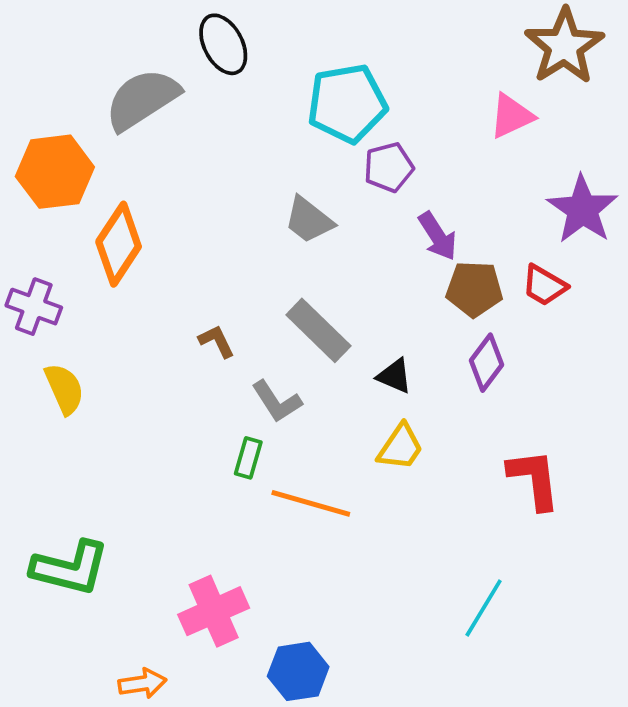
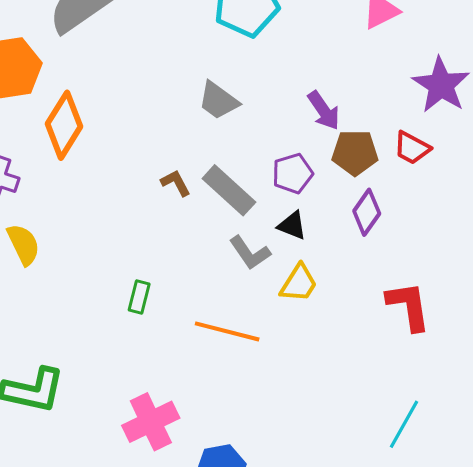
purple pentagon: (389, 167) -> (293, 173), moved
brown L-shape: (217, 341) -> (176, 183), moved
gray L-shape: (277, 401) -> (250, 253), moved
green rectangle: (248, 458) -> (139, 297), moved
cyan line: (484, 608) -> (404, 424), moved

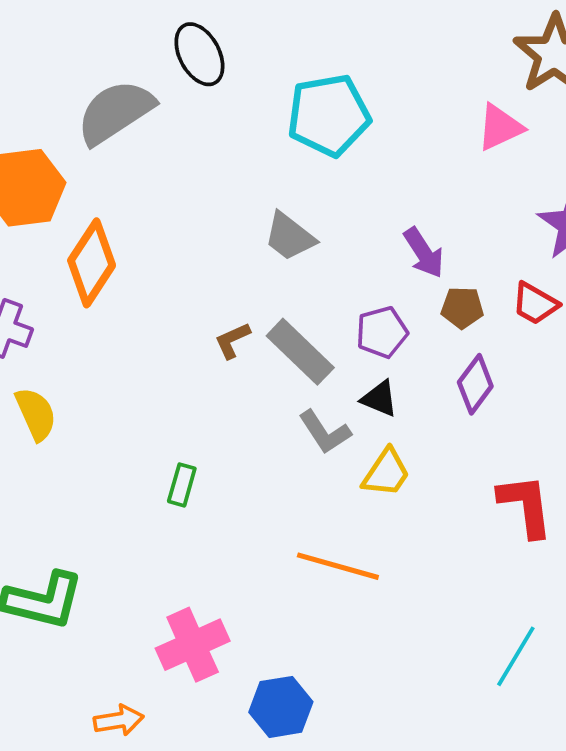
brown pentagon: (355, 153) -> (462, 308), size x0.7
brown L-shape: (176, 183) -> (232, 340), turned -88
orange line: (227, 331) -> (338, 566), moved

